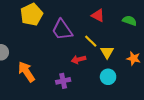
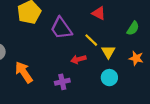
green semicircle: (129, 21) -> (133, 28), moved, turned 104

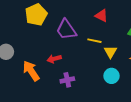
yellow line: (91, 40) -> (94, 41), turned -32
red arrow: (78, 59) -> (54, 59), moved

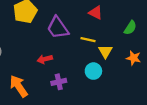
orange arrow: (31, 71) -> (19, 86), moved
cyan circle: (111, 76) -> (93, 71), moved

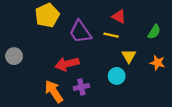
yellow line: (88, 40) -> (111, 35), moved
red arrow: (45, 59) -> (67, 64), size x1.5
orange arrow: (19, 86) -> (54, 91), moved

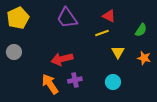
yellow pentagon: (47, 15) -> (18, 18), moved
purple trapezoid: (80, 32) -> (67, 18), moved
yellow line: (111, 35) -> (102, 33), turned -32
cyan circle: (117, 76) -> (113, 82), moved

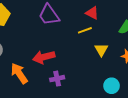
cyan circle: (113, 82) -> (112, 86), moved
orange arrow: (50, 84) -> (19, 73), moved

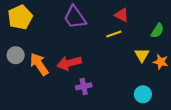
yellow triangle: (101, 50) -> (142, 55), moved
orange arrow: (19, 73) -> (39, 64), moved

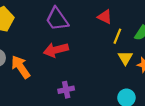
yellow line: (114, 34) -> (117, 36), moved, turned -48
red arrow: (69, 63) -> (56, 50), moved

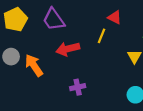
purple trapezoid: (57, 19) -> (54, 19), moved
yellow line: (117, 36) -> (102, 36), moved

